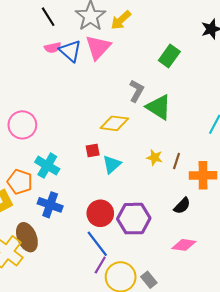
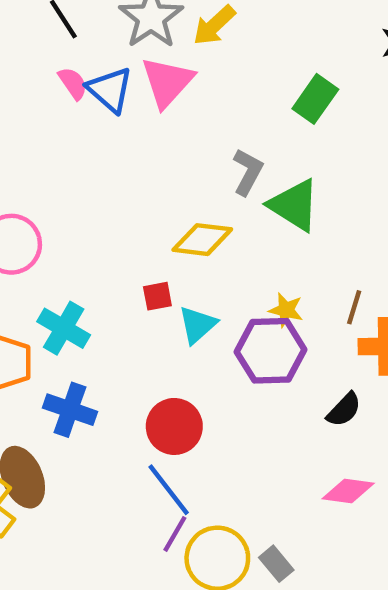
pink semicircle: (53, 48) -> (73, 83), turned -112
brown line: (176, 161) -> (354, 307), moved
purple hexagon: (134, 219) -> (271, 351), moved

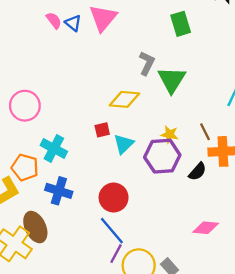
blue triangle: (110, 90) -> (73, 23), size x0.7
green rectangle: (315, 99) -> (181, 24), turned -50
green triangle: (294, 205) -> (172, 80), turned 32
brown line: (354, 307) -> (205, 132), turned -42
black semicircle: (344, 410) -> (197, 172), moved

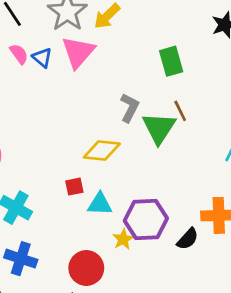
brown line: (205, 132) -> (180, 111), moved
yellow star: (170, 134) -> (123, 239), moved, turned 30
cyan triangle: (124, 144) -> (100, 204), turned 45

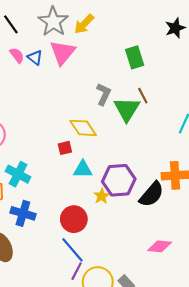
yellow diamond: (102, 151) -> (83, 128), turned 52
red square: (74, 187) -> (65, 148), moved
black semicircle: (188, 239) -> (151, 194), size x1.5

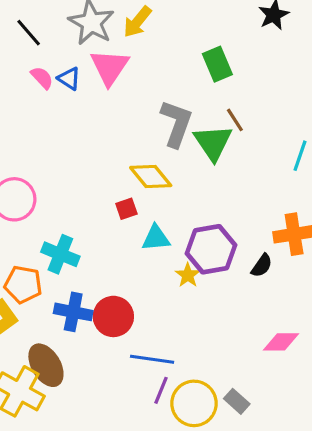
gray L-shape: (104, 94) -> (176, 123), size x1.4
black semicircle: (151, 194) -> (262, 266), size x0.6
red circle: (74, 219) -> (113, 316), moved
blue line: (73, 250) -> (152, 359), turned -36

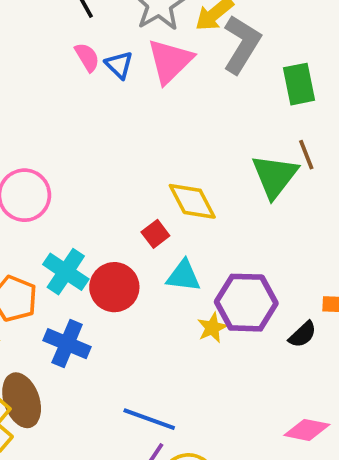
gray L-shape: (176, 123) -> (242, 44), moved
red square: (126, 209) -> (155, 234), turned -30
red circle: (113, 316) -> (114, 287), moved

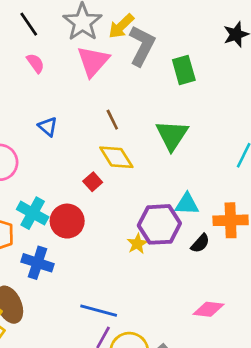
blue triangle: (119, 65) -> (48, 127), moved
brown line: (306, 155) -> (112, 120), moved
cyan triangle: (183, 276) -> (187, 204), moved

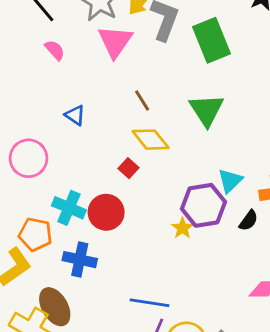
green rectangle: (184, 70) -> (212, 40), size x1.4
cyan triangle: (187, 204) -> (230, 181), turned -40

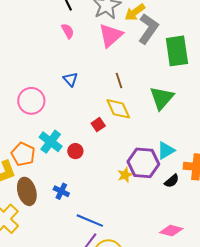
red circle: (106, 212) -> (75, 151), size x0.6
blue cross: (80, 260) -> (61, 191), moved, size x0.7
brown ellipse: (55, 307) -> (27, 191), moved

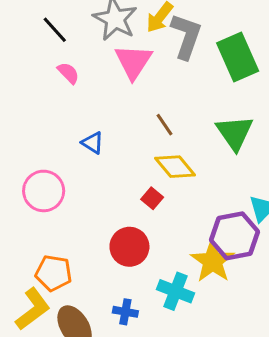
cyan cross: (51, 142) -> (176, 291), moved
red circle: (75, 151) -> (129, 247), size x1.6
yellow star: (125, 175) -> (213, 261), size x1.8

